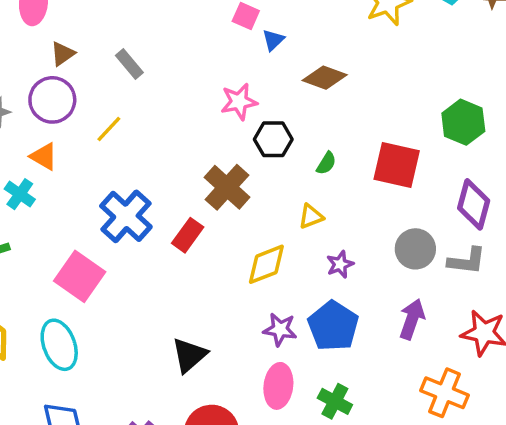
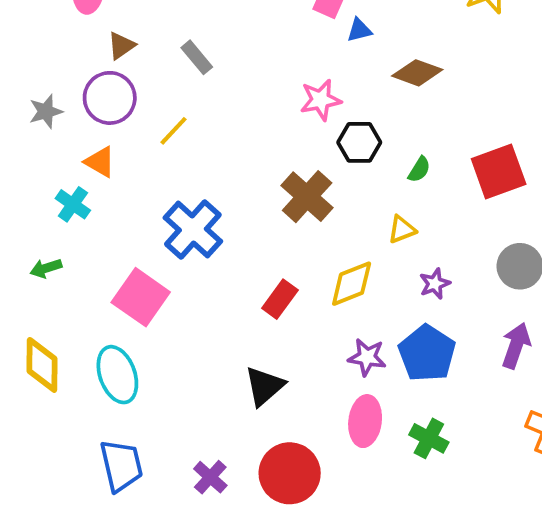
blue triangle: (273, 40) -> (359, 30), turned 30
red square: (397, 165) -> (499, 171), turned -33
red rectangle: (188, 235) -> (280, 299), moved

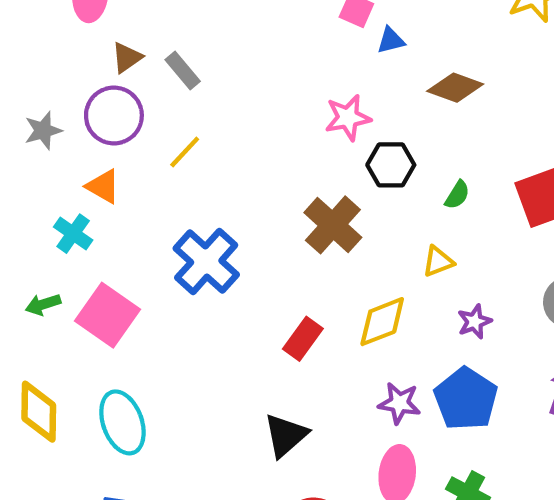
gray rectangle: (197, 57) -> (183, 70), moved
pink square: (141, 297) -> (107, 315), moved

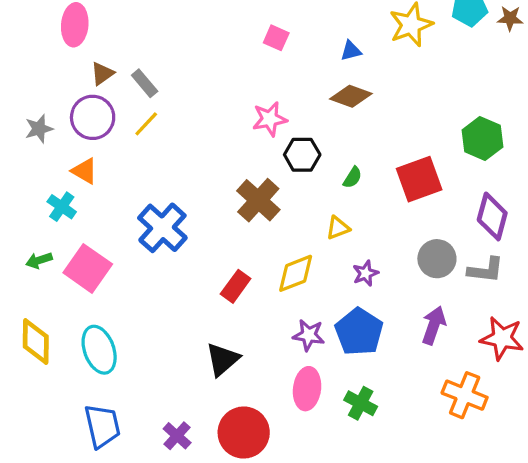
blue triangle: (391, 40) -> (351, 51), moved
yellow line: (185, 152) -> (146, 124), moved

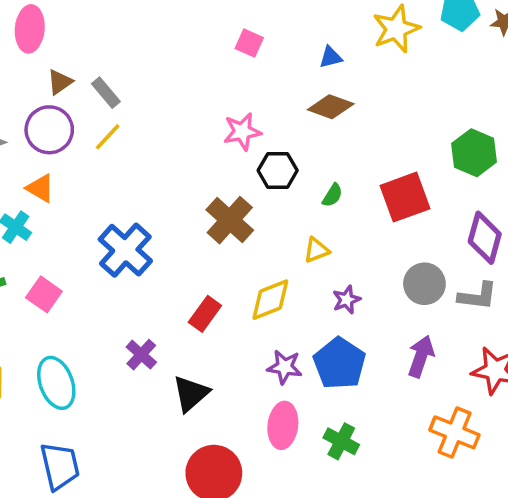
pink square: (88, 268) -> (44, 294), size x0.7
purple cross: (177, 436) -> (141, 355), moved

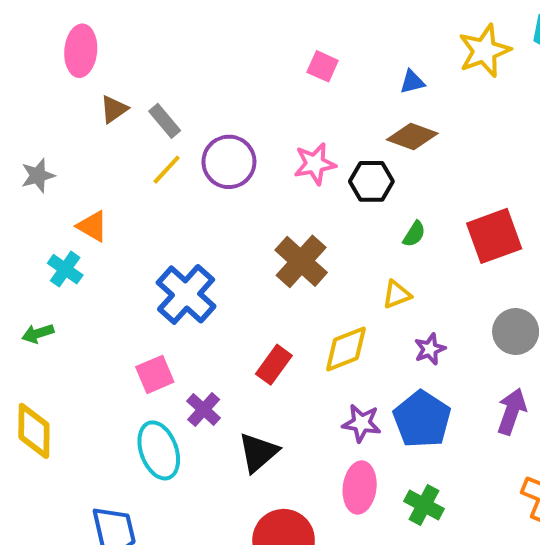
purple circle: (49, 130) -> (229, 162), moved
black hexagon: (278, 170) -> (371, 181), moved
pink square: (44, 294) -> (155, 374), moved, turned 32
cyan ellipse: (56, 383) -> (159, 450), moved

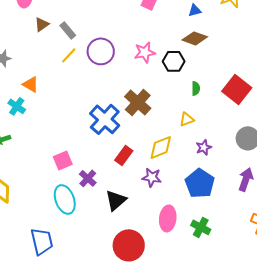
green semicircle: (414, 234) -> (196, 88), turned -32
red square: (494, 236) -> (237, 89), turned -32
blue cross: (186, 294) -> (105, 119), moved
purple star: (362, 423) -> (152, 177), moved

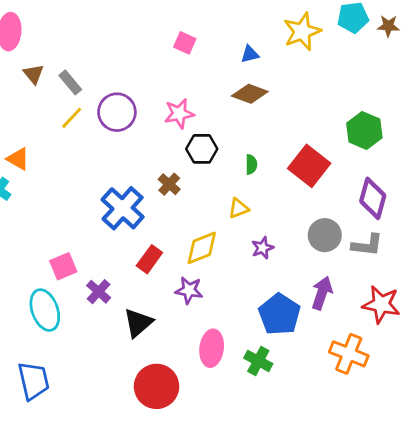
brown triangle: (42, 24) -> (34, 74), turned -35
black hexagon: (174, 61) -> (202, 149), moved
brown cross: (138, 102) -> (169, 184), size x0.6
blue pentagon: (200, 183) -> (279, 314), moved
cyan ellipse: (65, 199) -> (45, 310), moved

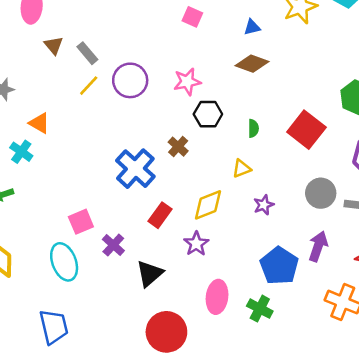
purple star: (189, 290) -> (196, 244), turned 30

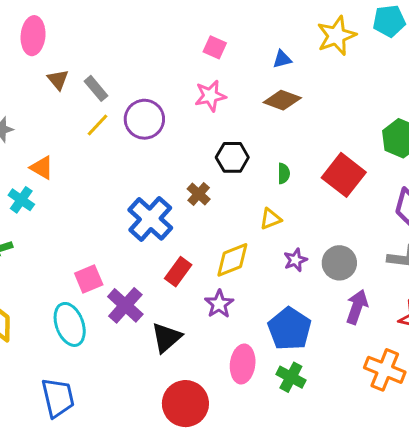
pink star: (187, 82) -> (210, 96), moved
gray circle: (321, 193) -> (339, 263), moved
purple cross: (113, 245) -> (125, 305), size x1.4
blue pentagon: (279, 266) -> (290, 329), moved

